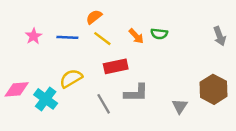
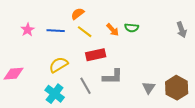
brown hexagon: (214, 89) -> (177, 88), moved
cyan cross: (46, 99) -> (55, 94), moved

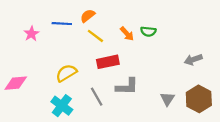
gray arrow: (182, 30) -> (193, 60), moved, turned 91
blue line: (56, 31) -> (62, 24), moved

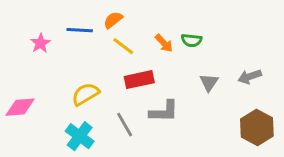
gray triangle: (167, 99) -> (209, 82), moved

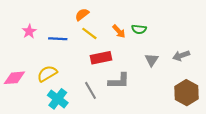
blue line: (80, 30) -> (58, 39), moved
yellow semicircle: (85, 94) -> (47, 74), moved

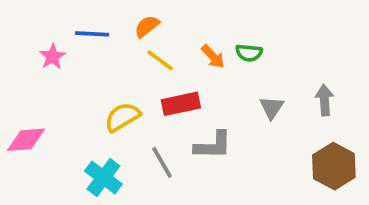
blue line: (58, 39) -> (92, 34), moved
gray arrow: (181, 56) -> (324, 100), turned 105
yellow semicircle: (47, 74) -> (122, 117), moved

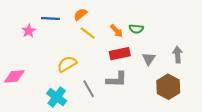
red rectangle: (181, 104) -> (120, 54), moved
brown hexagon: (334, 166) -> (168, 87), moved

